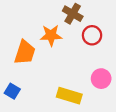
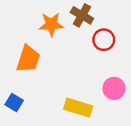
orange star: (51, 35) -> (51, 24), moved

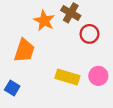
orange star: (51, 24) -> (44, 21), turned 30
yellow rectangle: (78, 108) -> (67, 77), moved

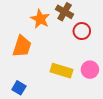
blue square: (12, 88) -> (19, 88), moved

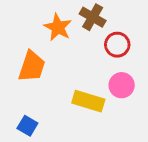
pink circle: (90, 70) -> (122, 85), moved

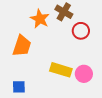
pink circle: (122, 85) -> (84, 74), moved
blue square: (27, 126) -> (19, 87), turned -32

